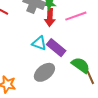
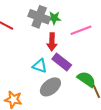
red arrow: (50, 17) -> (52, 42), moved
cyan triangle: (39, 43) -> (40, 66), moved

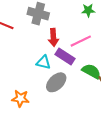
green star: (54, 18) -> (88, 10), moved
pink line: (81, 30) -> (81, 41), moved

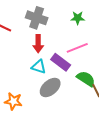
green star: (88, 10) -> (78, 18), moved
red arrow: (53, 37) -> (38, 44), moved

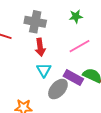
purple rectangle: (61, 62) -> (73, 77), moved
cyan triangle: (39, 67) -> (44, 70), turned 49

